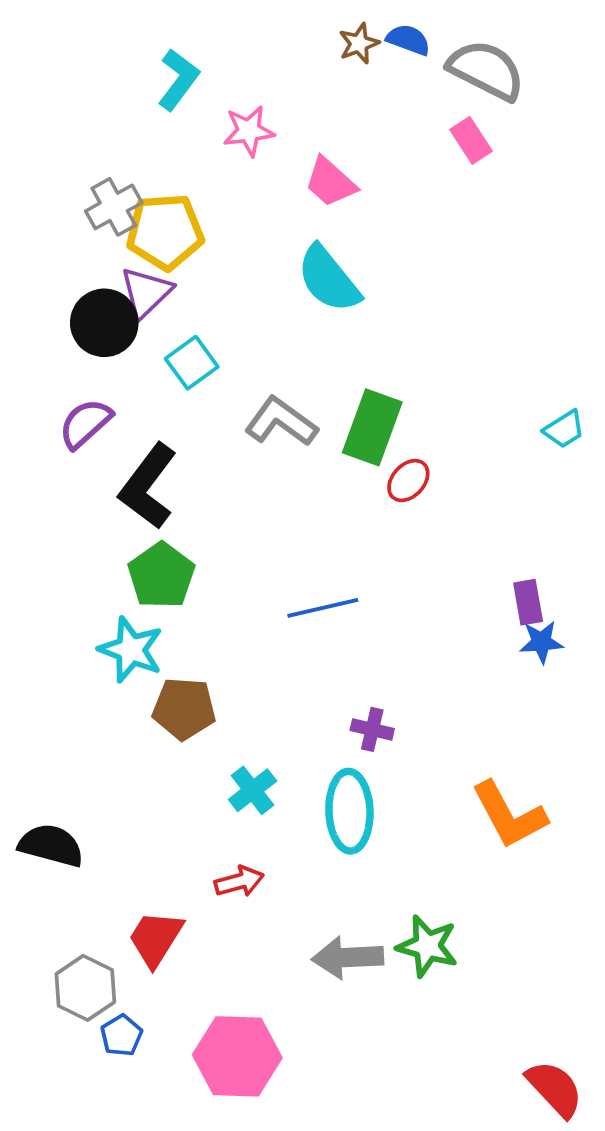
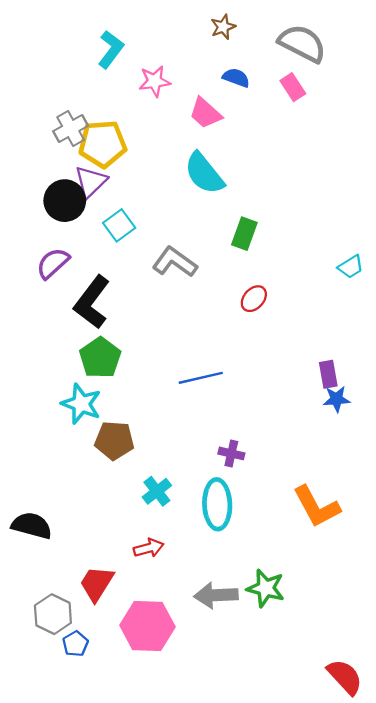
blue semicircle: (408, 40) -> (236, 78), moved
green rectangle: (372, 427) -> (244, 234), moved, size x0.7
pink hexagon: (237, 1056) -> (147, 626), moved

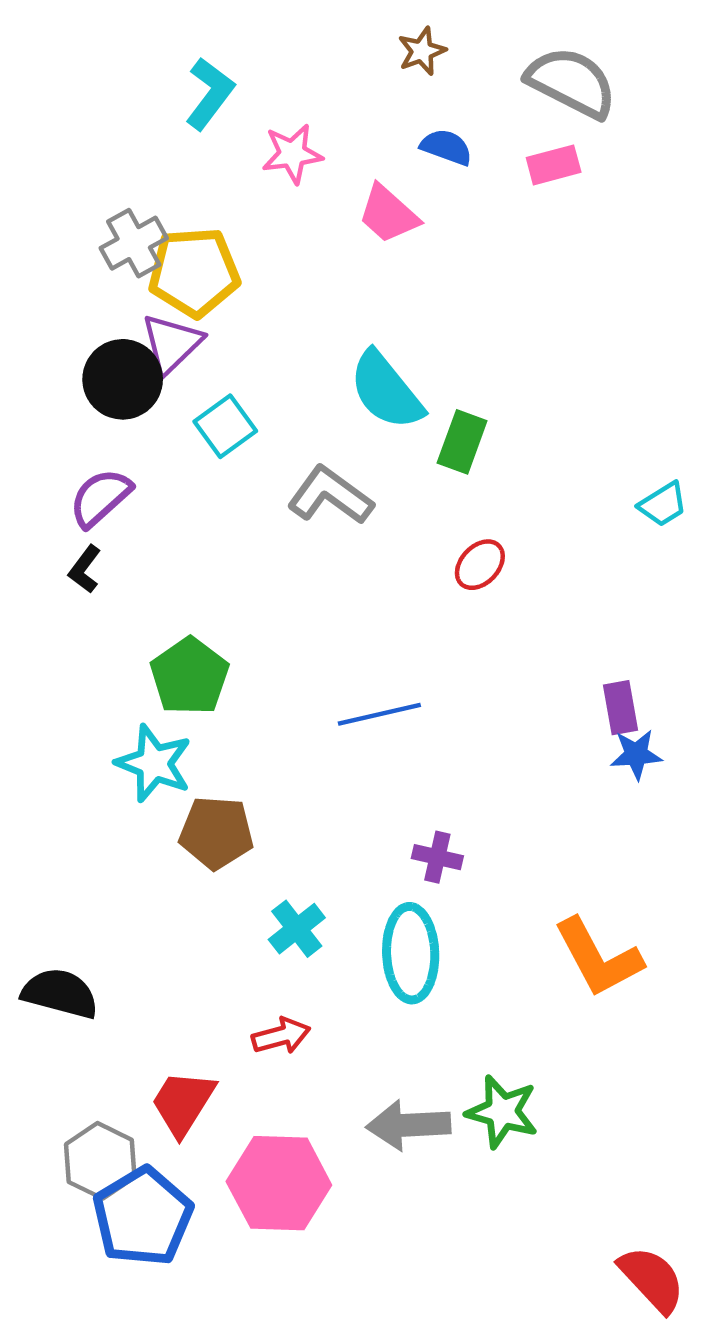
pink rectangle: (293, 87) -> (554, 165), turned -72
cyan semicircle: (204, 173) -> (386, 391), moved
black L-shape: (92, 302) -> (85, 569), moved, size x0.5
blue pentagon: (75, 644) -> (143, 1217), size x2.0

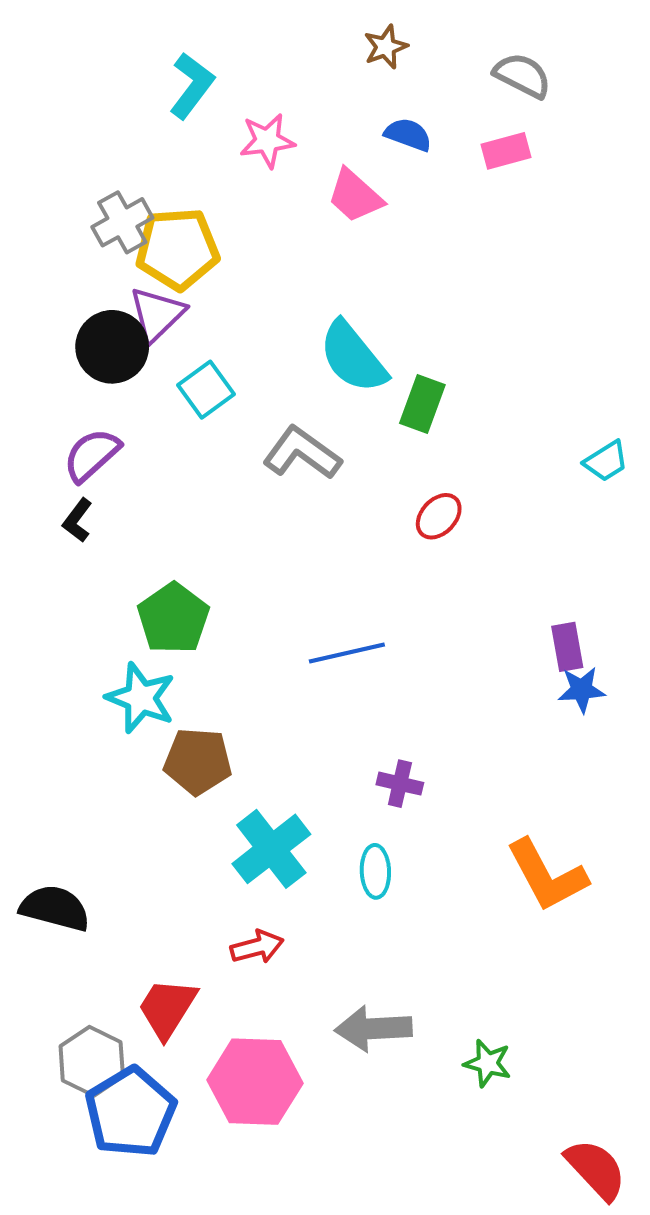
gray semicircle: (571, 82) -> (522, 75), size x0.7
cyan cross: (297, 929) -> (271, 849), size x1.5
cyan ellipse: (411, 953) -> (375, 871), size x0.6
green star: (502, 1112) -> (488, 1063), moved, size x0.7

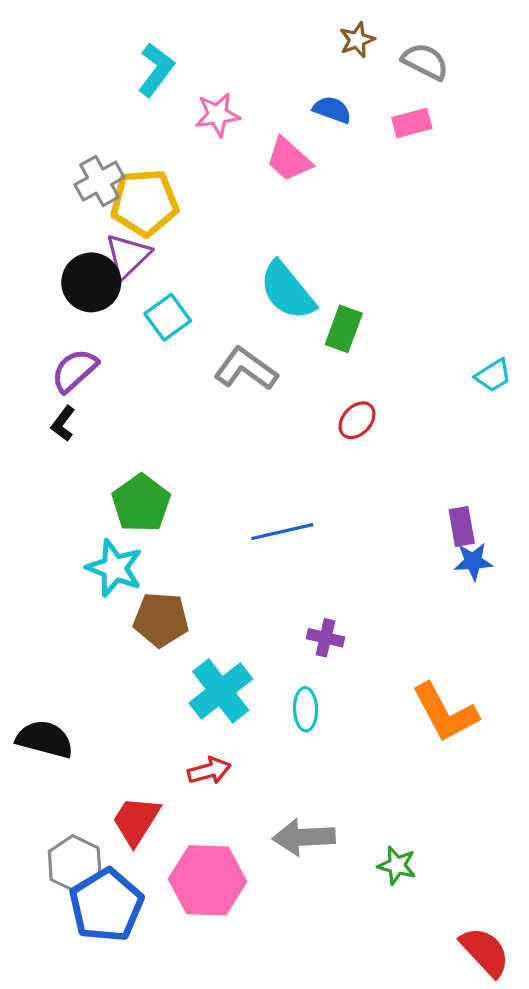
brown star: (386, 47) -> (357, 40), moved

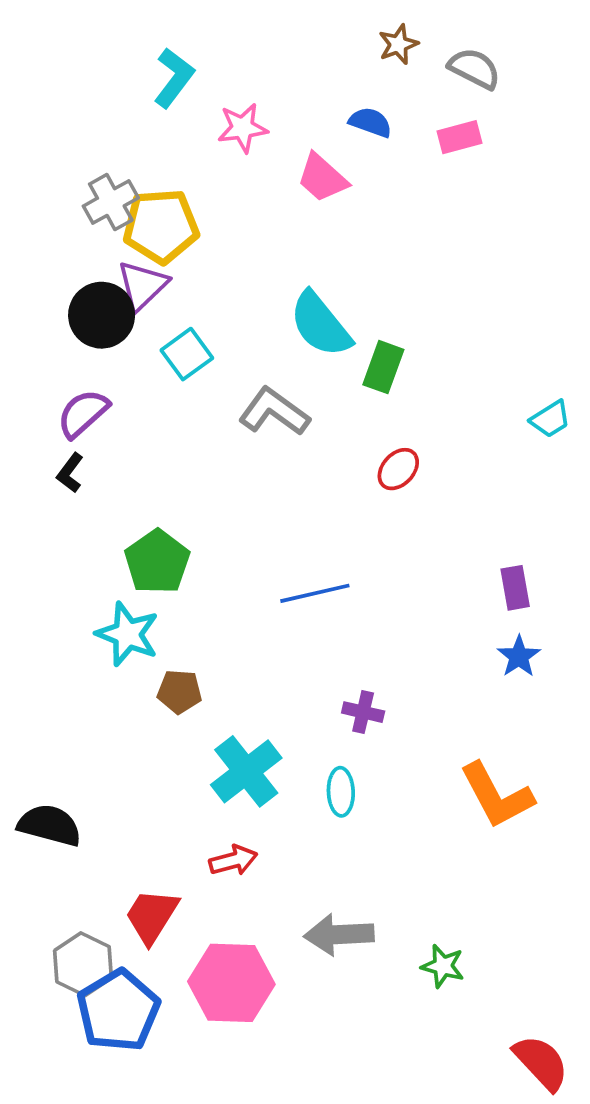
blue star: (473, 561) -> (519, 656), moved, turned -30
brown pentagon: (161, 620) -> (179, 692), size x0.7

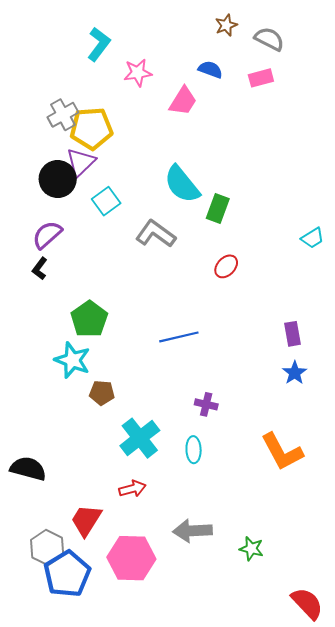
pink trapezoid: (322, 178) -> (183, 101), turned -100

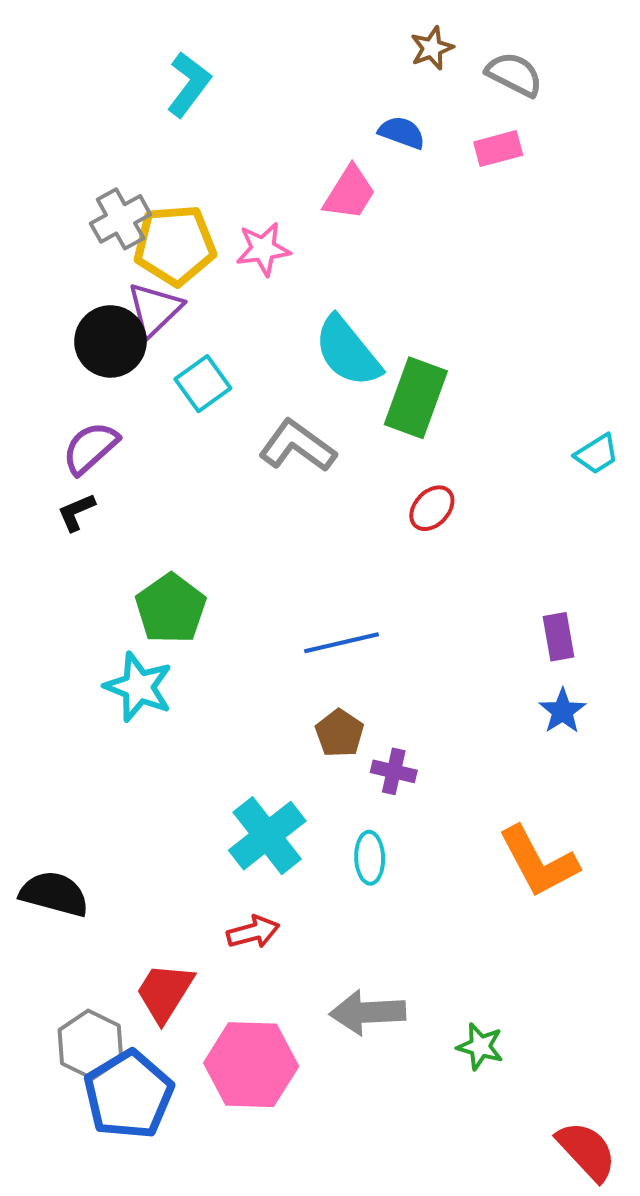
pink star: (138, 73) -> (263, 249), moved
green rectangle: (218, 208) -> (416, 398), size x1.4
black L-shape: (40, 269) -> (76, 512), turned 30
brown pentagon: (102, 393) -> (339, 733), moved, turned 30

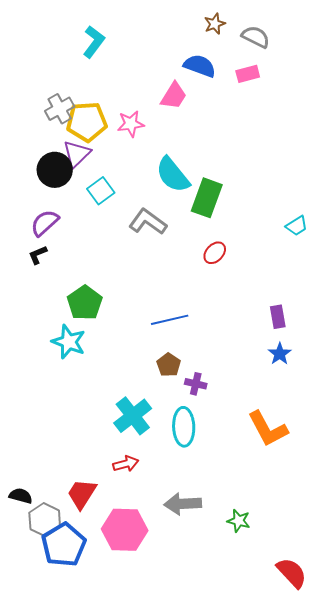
blue semicircle: (402, 133) -> (200, 66), size x1.4
cyan ellipse: (370, 858) -> (184, 427), size x1.5
black semicircle: (54, 894) -> (21, 496), moved, size x0.7

